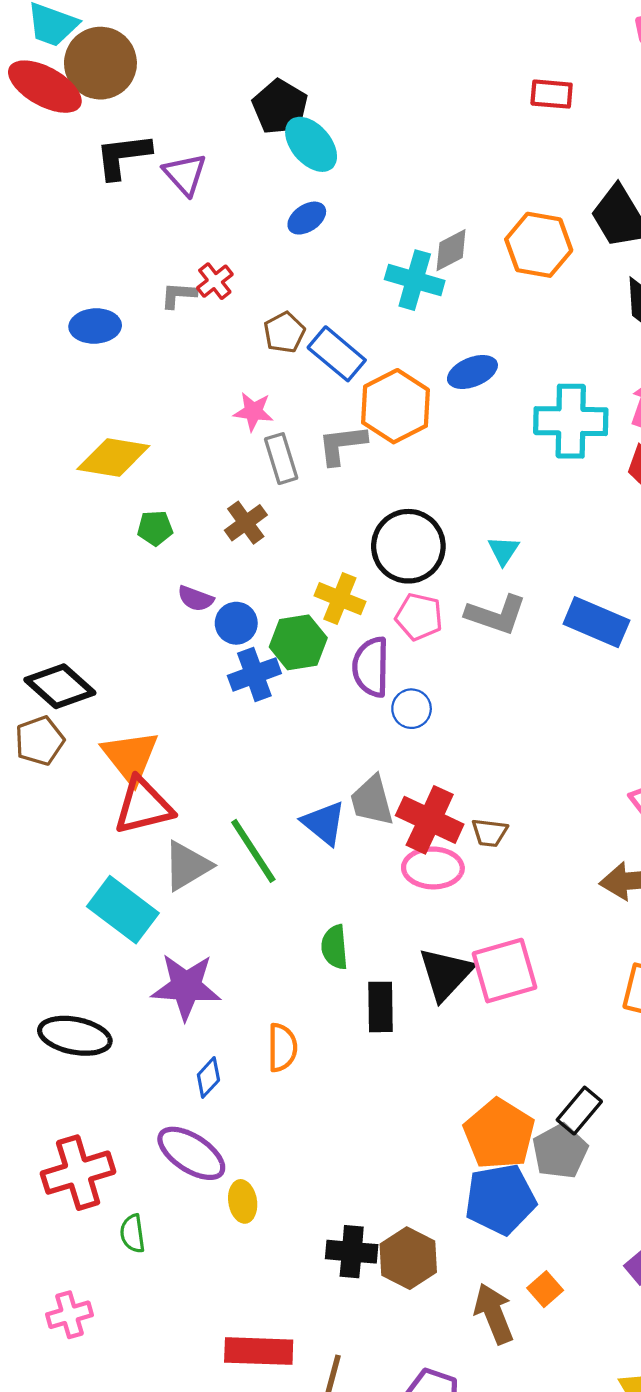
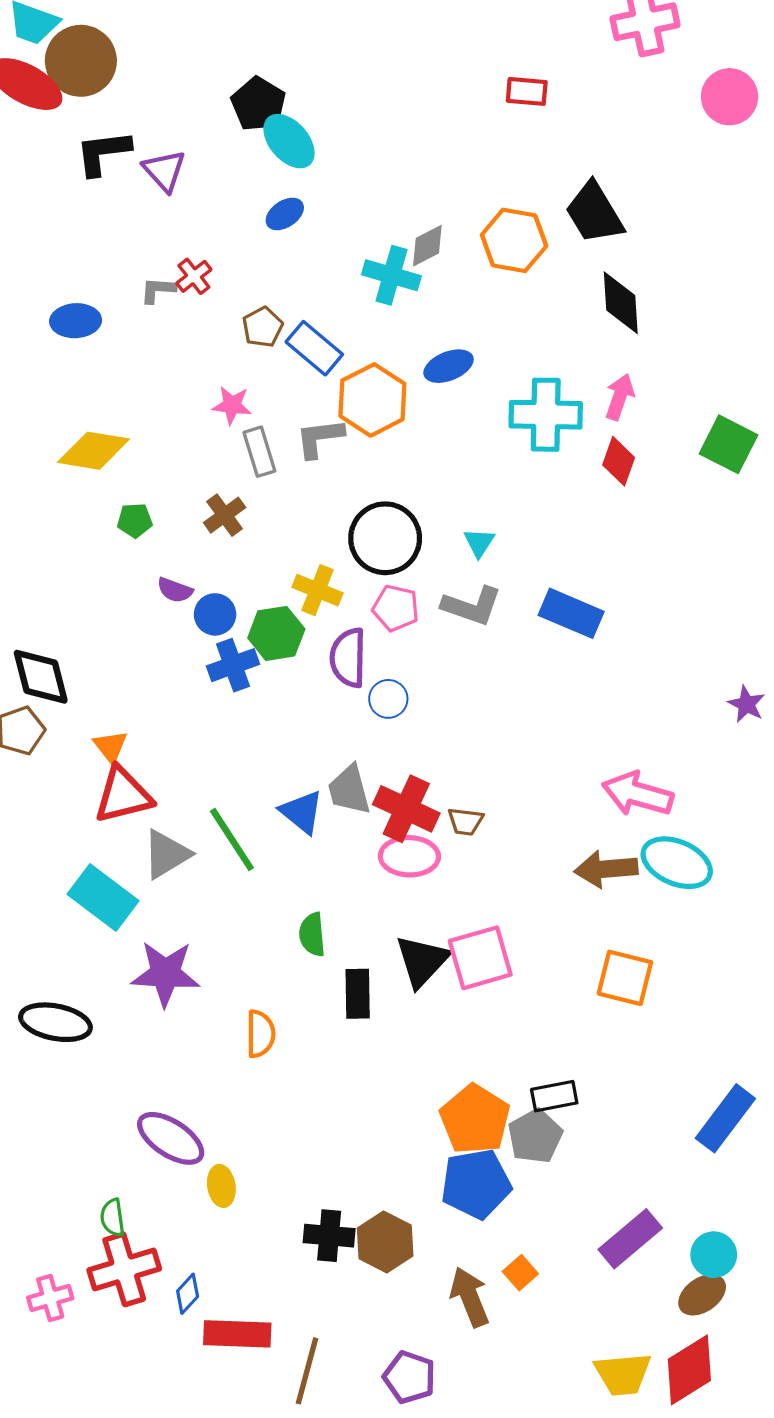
black diamond: (60, 686) -> (41, 677), turned 34
orange triangle: (130, 757) -> (110, 746), size x0.6
blue diamond: (208, 1077) -> (188, 1294), moved
black rectangle: (579, 1111) -> (554, 1096), turned 39
red cross: (78, 1173) -> (124, 1269), moved

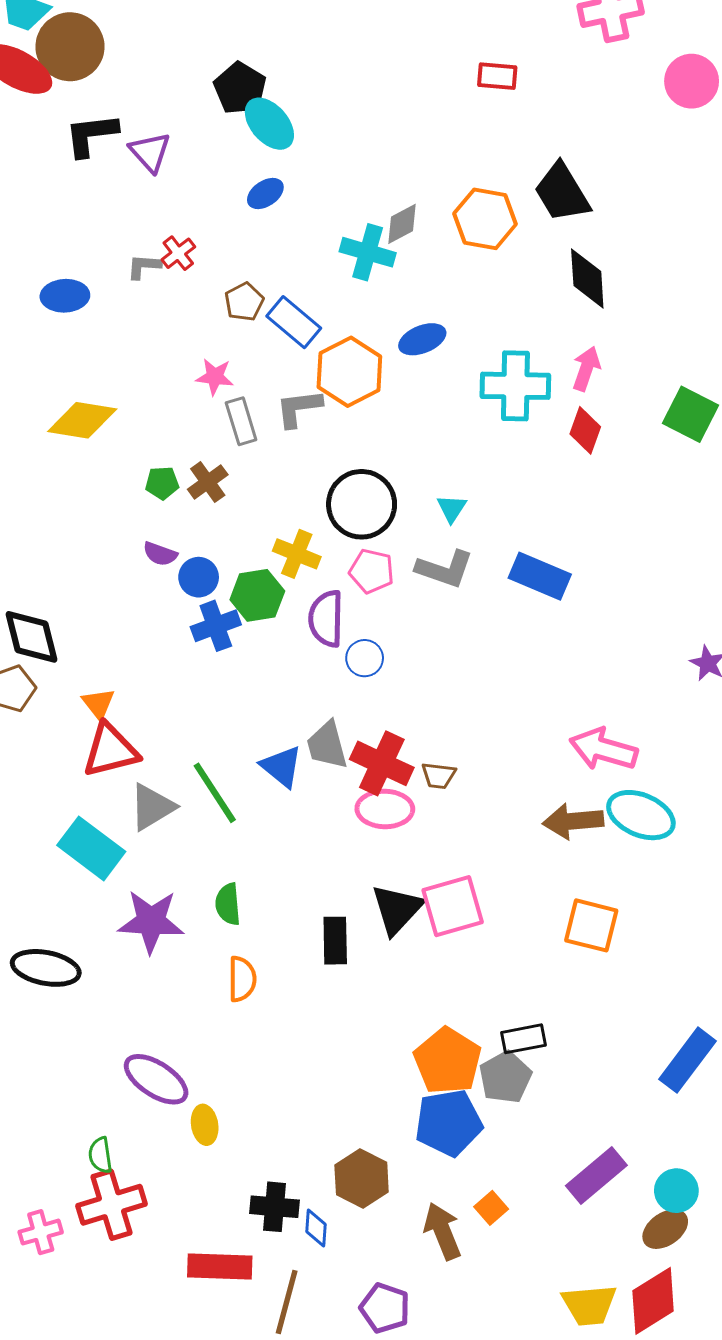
green pentagon: (135, 520) -> (162, 483), moved
green semicircle: (312, 935) -> (228, 904), moved
black cross: (329, 1236) -> (274, 1207), moved
blue diamond: (188, 1294) -> (316, 1228), moved, turned -39

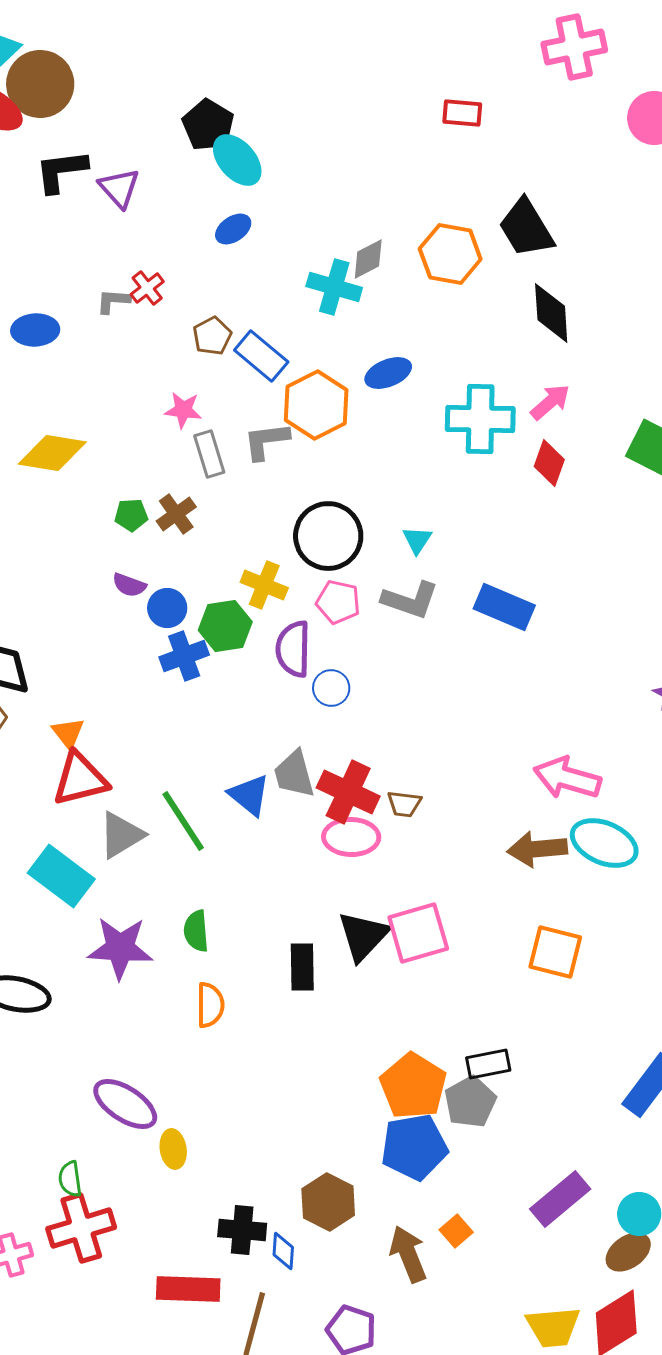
pink arrow: (586, 369) -> (550, 402), turned 30

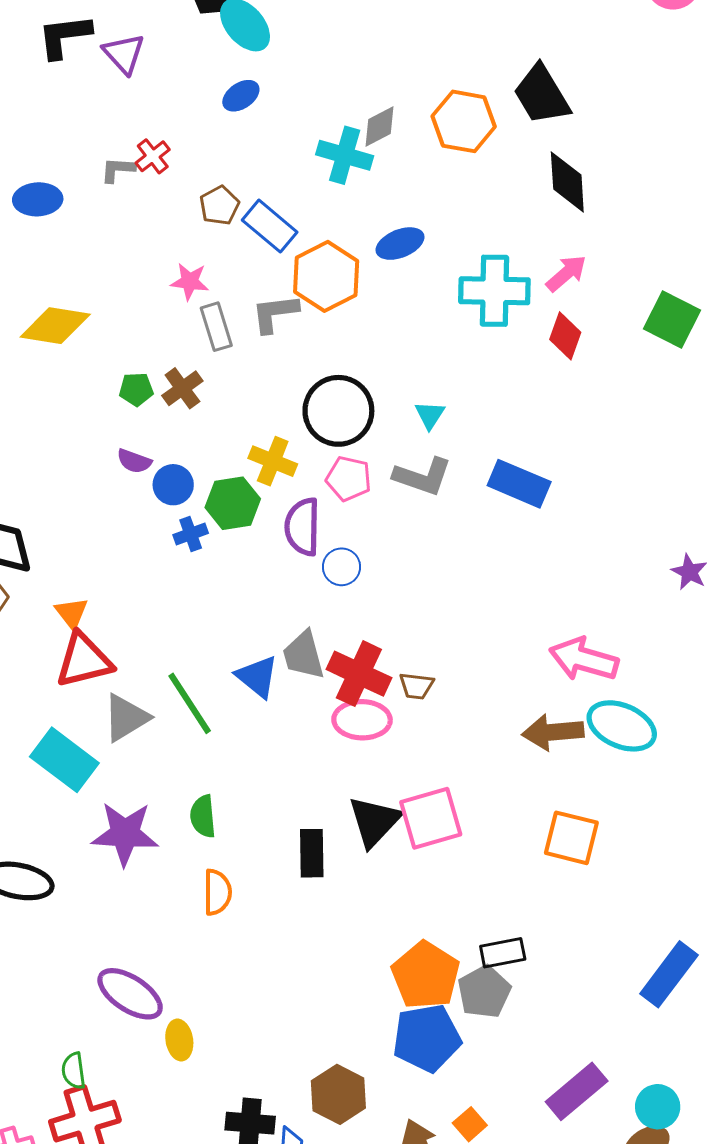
blue cross: (184, 656) -> (191, 534), size x0.7

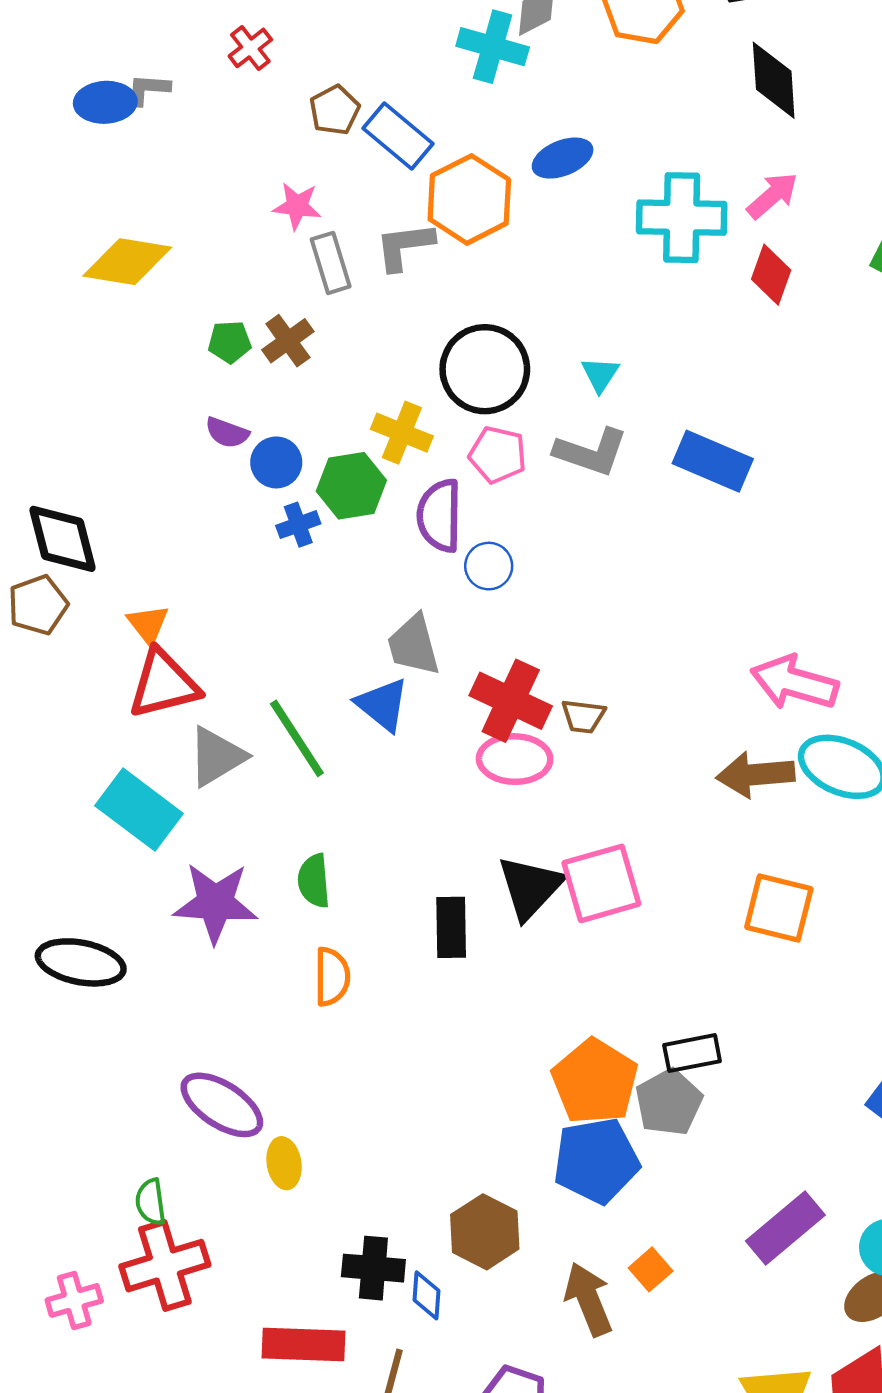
gray L-shape: (118, 170) -> (148, 89), moved
gray trapezoid: (304, 655) -> (414, 645), moved

